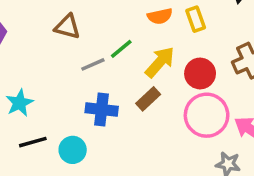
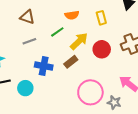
orange semicircle: (160, 16) -> (72, 15), moved
gray line: (93, 64) -> (29, 41), moved
pink circle: (207, 115) -> (90, 92), moved

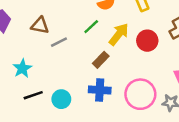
brown triangle: (27, 17) -> (40, 25), moved
brown rectangle: (71, 62) -> (101, 60), moved
blue cross: (44, 66) -> (100, 90), moved

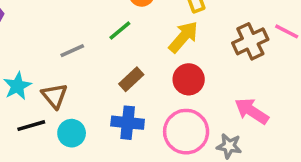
brown triangle: (40, 25) -> (54, 96), moved, turned 36
yellow arrow: (119, 34) -> (183, 37), moved
red circle: (147, 41) -> (189, 79), moved

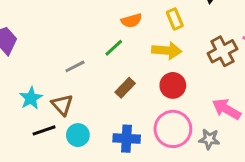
yellow arrow: (183, 37) -> (167, 50), turned 56
blue cross: (128, 123) -> (127, 139), moved

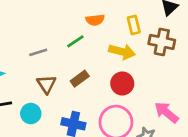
brown cross: (222, 51) -> (162, 42), moved, turned 30
brown triangle: (62, 105) -> (46, 84), moved

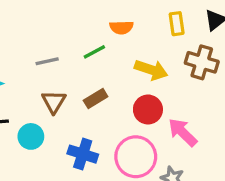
yellow rectangle: (134, 25) -> (177, 24), moved
pink arrow: (166, 112) -> (183, 132), moved

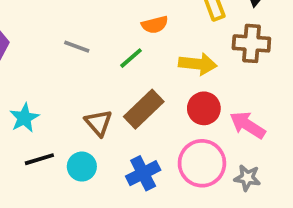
gray line: (47, 61) -> (77, 47), moved, turned 45
brown rectangle: (96, 99) -> (144, 109), size x1.5
blue cross: (83, 154) -> (143, 173), turned -32

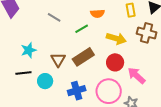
cyan star: (24, 118) -> (29, 50), moved

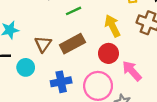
yellow arrow: (116, 38) -> (112, 26), turned -138

